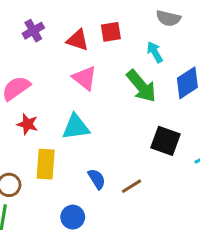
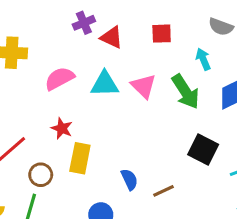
red triangle: (78, 40) -> (112, 37), moved
pink triangle: (85, 78) -> (144, 86), moved
red star: (28, 124) -> (62, 128), moved
cyan triangle: (76, 127) -> (105, 84), moved

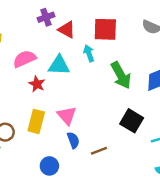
red square: (162, 34) -> (105, 29), size x1.5
cyan arrow: (203, 59) -> (89, 53), moved
pink triangle: (144, 86) -> (67, 115), moved
red star: (62, 128) -> (37, 84), moved

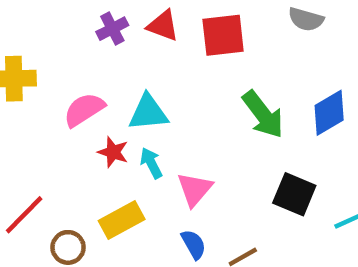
red triangle: (67, 30) -> (163, 26), moved
cyan arrow: (89, 53) -> (151, 163), moved
pink triangle: (67, 115) -> (195, 189), moved, turned 30
yellow rectangle: (36, 121) -> (122, 220), turned 55

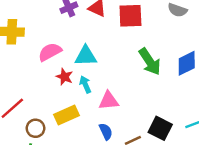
pink triangle: (195, 189) -> (109, 101), turned 40
black square: (294, 194) -> (160, 128), moved

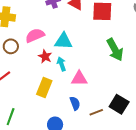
yellow rectangle: (66, 115) -> (44, 88), turned -48
brown circle: (36, 128) -> (11, 46), moved

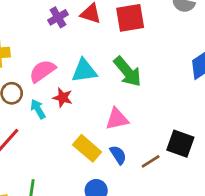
green arrow: (115, 50) -> (128, 72), moved
cyan arrow: (61, 64) -> (38, 109), moved
yellow rectangle: (44, 88) -> (87, 148), moved, turned -60

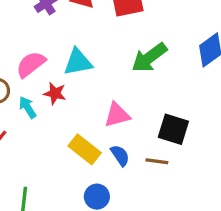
green arrow: (128, 72) -> (149, 58), moved, turned 96
black square: (180, 144) -> (173, 129), moved
brown line: (151, 161) -> (157, 161), turned 42

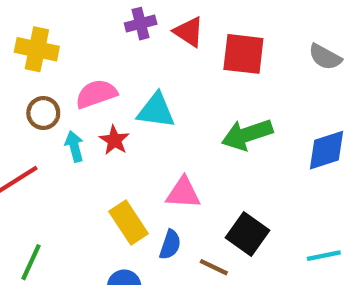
blue semicircle: (120, 155) -> (170, 245), turned 35

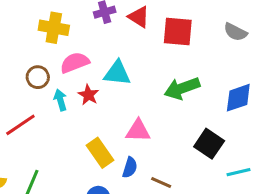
yellow cross: (37, 49) -> (54, 28), moved
black square: (248, 234) -> (209, 144), moved

